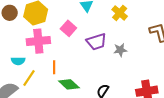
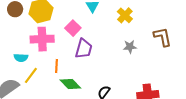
purple trapezoid: (96, 42) -> (84, 49), moved, turned -60
gray star: (120, 50) -> (130, 47), moved

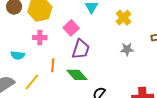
pink cross: (42, 39) -> (40, 38), size x0.6
yellow line: (31, 75) -> (32, 82), moved
green diamond: (70, 84) -> (77, 75), moved

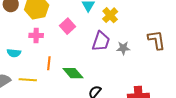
yellow cross: (123, 18) -> (110, 15), moved
purple trapezoid: (81, 49) -> (101, 41), moved
yellow line: (32, 82) -> (28, 80), turned 54

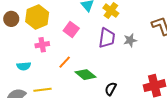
orange line: (49, 63) -> (65, 62), moved, turned 48

